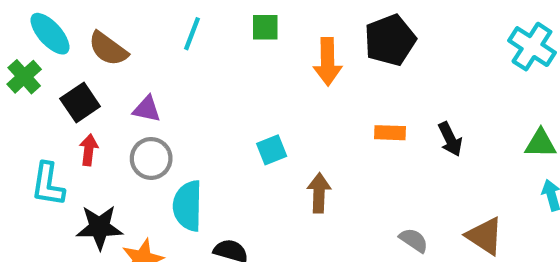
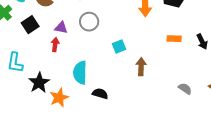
red arrow: (89, 150) -> (55, 45), moved
gray circle: (151, 158) -> (89, 22), moved
black star: (99, 227) -> (39, 83), turned -30

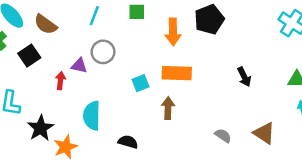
purple triangle: (61, 28) -> (79, 66), moved
orange rectangle: (174, 39) -> (177, 73), moved, size x1.6
black semicircle: (100, 94) -> (128, 142), moved

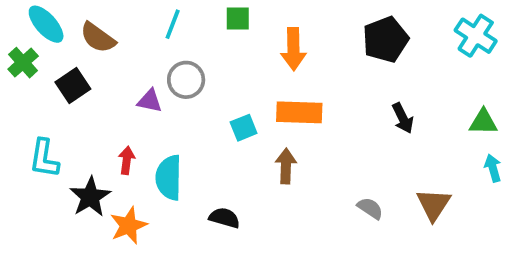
black pentagon: (209, 19) -> (386, 40), moved
red arrow: (61, 81) -> (127, 160), moved
brown triangle: (264, 133) -> (433, 204), turned 30

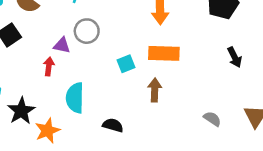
red arrow: (127, 160) -> (49, 66), moved

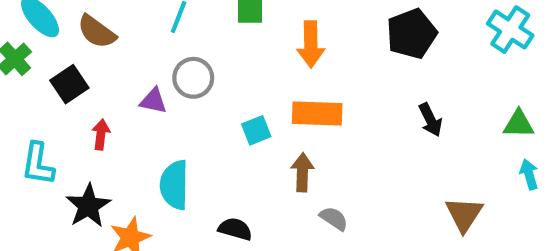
red arrow: (49, 66) -> (101, 135), moved
gray semicircle: (212, 119) -> (334, 218), moved

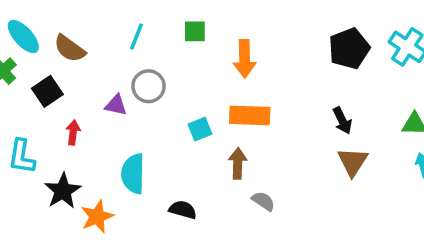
black pentagon: (412, 34) -> (349, 49), moved
brown triangle: (464, 214) -> (353, 162), moved

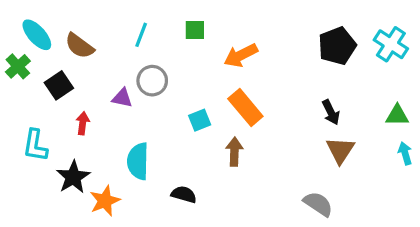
orange arrow: (245, 59) -> (241, 55), turned 64
orange rectangle: (250, 115) -> (245, 107), turned 48
gray semicircle: (263, 201) -> (318, 204), moved, size x1.4

